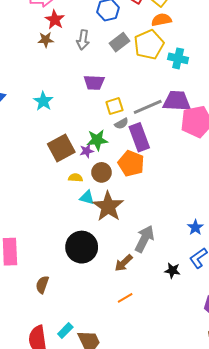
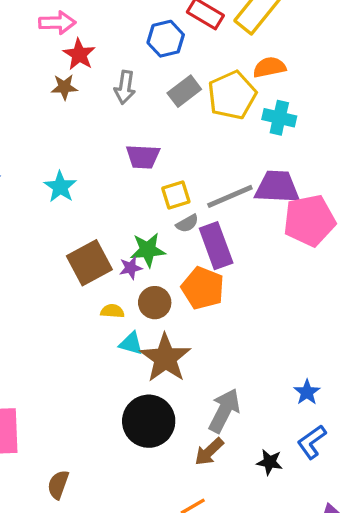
orange semicircle: (161, 20) -> (269, 67), moved
black circle: (82, 247) -> (149, 421), moved
brown arrow: (124, 263) -> (209, 452), moved

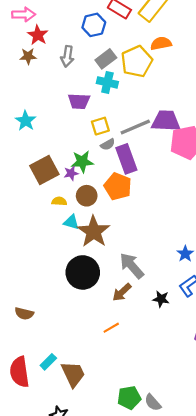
cyan cross: (279, 118) -> (107, 82), moved
gray arrow: (224, 411) -> (132, 266), turned -68
brown semicircle: (58, 485) -> (24, 314), turned -96

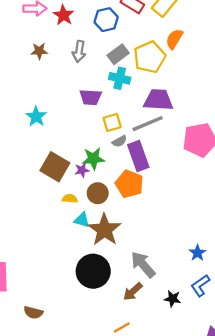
red star: (38, 35) -> (63, 15), moved
orange semicircle: (161, 43) -> (174, 39), turned -48
purple trapezoid: (166, 121) -> (158, 100), moved
brown square: (44, 170) -> (55, 167), turned -32

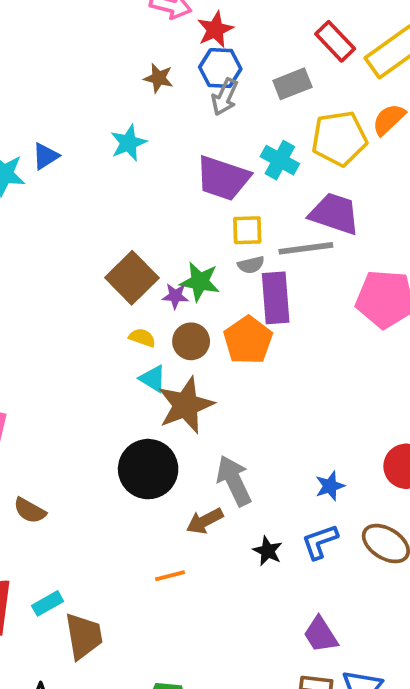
blue hexagon: (106, 20) -> (220, 68), moved
gray rectangle: (118, 54) -> (292, 84), moved
purple trapezoid: (91, 97) -> (223, 178), size x1.4
cyan star: (36, 117) -> (128, 143), moved

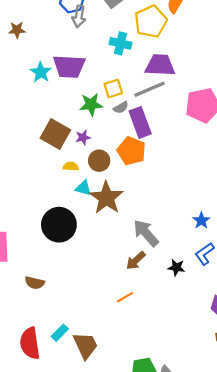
brown star: (159, 78) -> (17, 30), moved
cyan star: (128, 143) -> (41, 72), moved
purple trapezoid: (223, 178) -> (69, 66), moved
green star: (200, 282) -> (91, 105), moved
black circle: (148, 469) -> (59, 225), moved

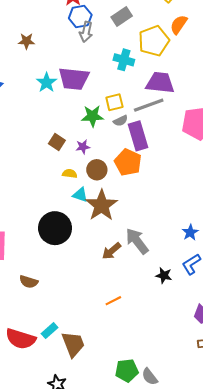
brown square: (55, 134) -> (57, 142), size x0.6
brown arrow: (136, 261) -> (111, 251), moved
red semicircle: (30, 343) -> (21, 339), turned -68

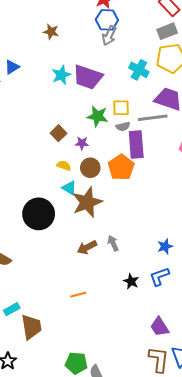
gray rectangle: (122, 17) -> (167, 31), moved
gray arrow: (137, 241) -> (113, 243), size x0.6

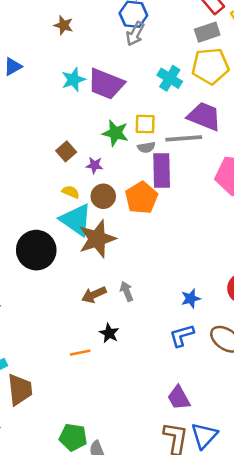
cyan triangle: (69, 188) -> (76, 220), size x1.8
black star: (131, 281) -> (109, 333), moved

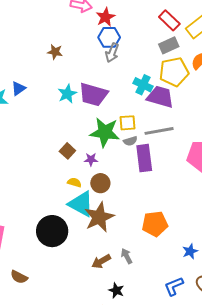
purple trapezoid: (204, 116) -> (160, 97), moved
green star: (115, 133) -> (105, 132), size x1.4
orange pentagon: (141, 198) -> (155, 224), moved, turned 30
blue star: (191, 299) -> (190, 251), moved

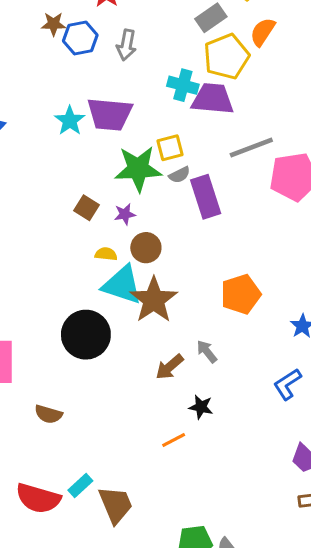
blue hexagon: (109, 37) -> (80, 38), moved
brown star: (55, 52) -> (54, 24), moved
gray line: (159, 131) -> (251, 147), moved

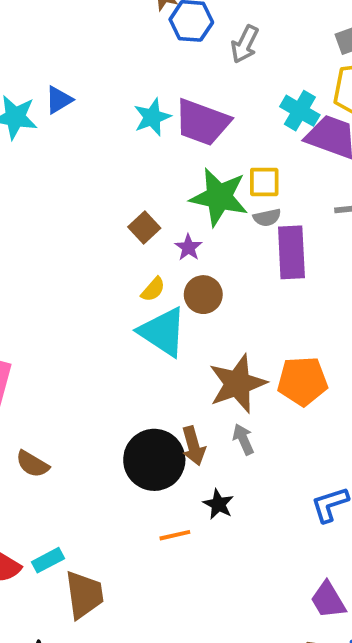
purple star: (125, 214) -> (188, 247), turned 30
yellow semicircle: (106, 254) -> (153, 289), turned 110
brown star: (154, 300) -> (238, 384), moved
black circle: (86, 335) -> (154, 460), moved
brown arrow: (170, 367) -> (193, 446), turned -80

